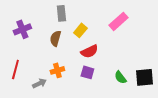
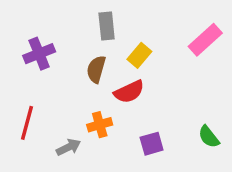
red semicircle: (89, 51) -> (129, 92), moved
purple square: (87, 72) -> (152, 144), moved, turned -32

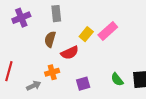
pink rectangle: (205, 40) -> (108, 31), moved
purple cross: (39, 54) -> (21, 18), moved
yellow rectangle: (139, 55) -> (86, 34), moved

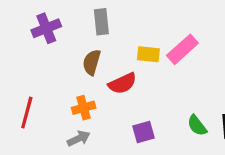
yellow rectangle: (86, 34) -> (148, 54), turned 56
orange cross: (52, 72) -> (84, 108), moved
gray arrow: (34, 86) -> (79, 138), moved

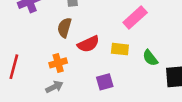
yellow rectangle: (148, 54) -> (120, 49), moved
green semicircle: (197, 125) -> (150, 58), moved

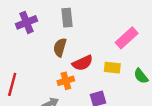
orange cross: (58, 63) -> (66, 81), moved

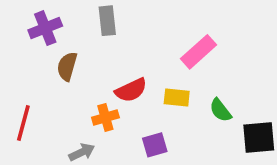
brown semicircle: (60, 47) -> (67, 66), moved

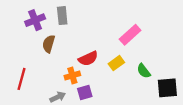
gray rectangle: (107, 21) -> (62, 16), moved
yellow rectangle: (177, 97) -> (116, 63), turned -42
purple square: (155, 145) -> (85, 92), moved

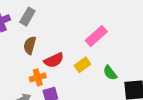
gray rectangle: (62, 16) -> (27, 17), turned 36
brown semicircle: (49, 44) -> (30, 45), moved

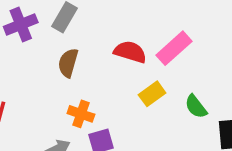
red semicircle: (54, 60) -> (130, 52), moved, turned -138
orange cross: (38, 77) -> (81, 114), turned 35

